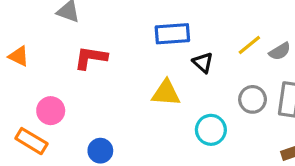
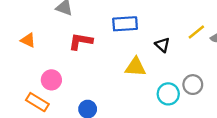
blue rectangle: (172, 34) -> (125, 24), moved
gray circle: (253, 99) -> (193, 85), moved

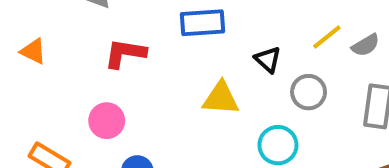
pink circle: (51, 80) -> (107, 121), moved
gray circle: (193, 85) -> (309, 92), moved

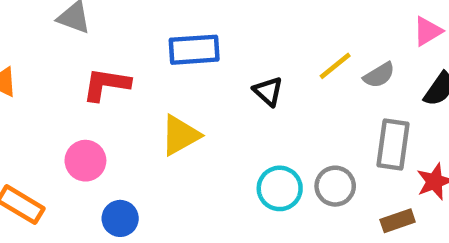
gray circle: (309, 92) -> (335, 186), moved
yellow triangle: (221, 98) -> (180, 135), moved, turned -33

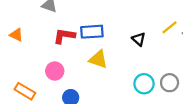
blue rectangle: (194, 50) -> (92, 32), moved
yellow triangle: (180, 135) -> (98, 59), turned 48

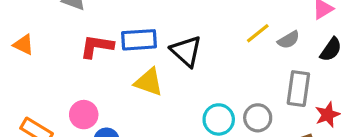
black triangle: (139, 39) -> (186, 51), moved, size x1.5
pink circle: (55, 71) -> (84, 115), moved

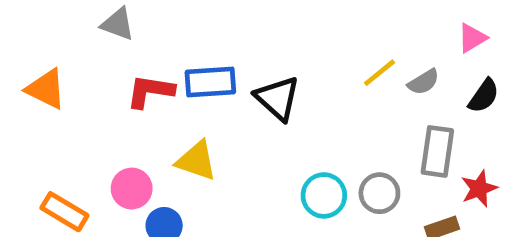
orange triangle: (24, 45) -> (46, 89), size x1.4
yellow triangle: (149, 82) -> (196, 161), moved

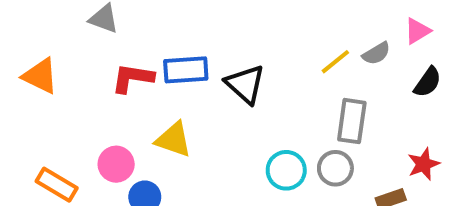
gray semicircle: (423, 82) -> (376, 53), moved
gray rectangle: (437, 151) -> (352, 121), moved

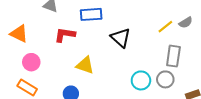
blue rectangle: (186, 70) -> (91, 14), moved
pink circle: (116, 164) -> (31, 62), moved

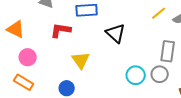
yellow line: (165, 27) -> (159, 13), moved
yellow triangle: (85, 65) -> (81, 60), turned 36

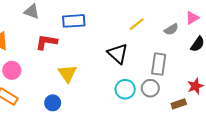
yellow line: (159, 13) -> (137, 24), moved
black triangle: (116, 33) -> (118, 54), moved

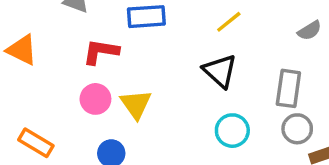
yellow line: (137, 24) -> (229, 22), moved
pink circle: (12, 70) -> (95, 99), moved
gray circle: (150, 88) -> (297, 129), moved

